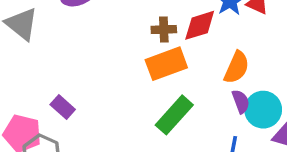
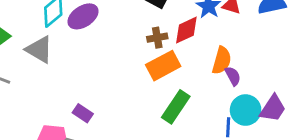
purple semicircle: (241, 102) -> (233, 76), moved
cyan circle: (263, 110) -> (246, 110), moved

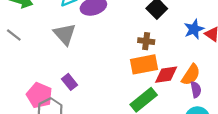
red diamond: (186, 30) -> (166, 75), moved
gray triangle: (39, 50) -> (65, 34), moved

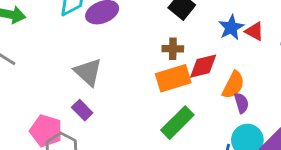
gray triangle: (65, 34) -> (88, 72), moved
red diamond: (166, 75) -> (203, 66), moved

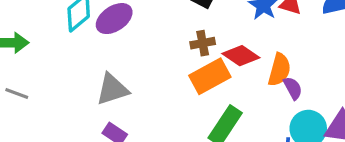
red diamond: (203, 66) -> (241, 56), turned 60
gray triangle: (88, 72) -> (112, 89), turned -48

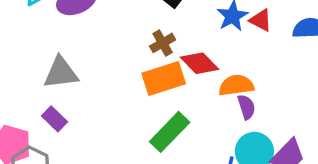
brown cross: (203, 43) -> (163, 43), turned -30
orange semicircle: (279, 70) -> (236, 85), turned -124

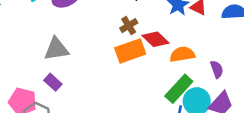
purple semicircle: (246, 107) -> (217, 69), moved
green rectangle: (170, 132) -> (179, 89), moved

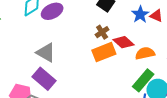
gray triangle: (56, 49) -> (46, 53), turned 40
purple rectangle: (53, 82) -> (44, 79), size x1.6

